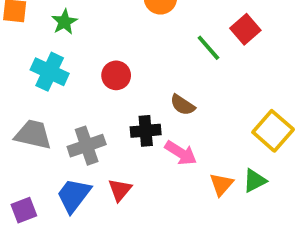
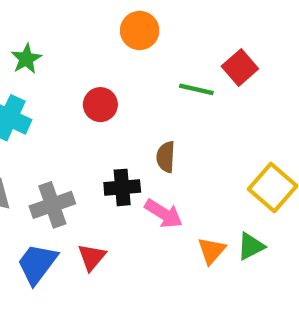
green line: (208, 48) -> (196, 89), turned -36
red circle: (116, 75) -> (100, 105), moved
brown semicircle: (183, 105) -> (166, 157), turned 60

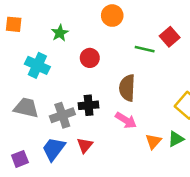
green star: (26, 59) -> (60, 33), moved
brown semicircle: (166, 157) -> (127, 88), size x1.5
black cross: (122, 187) -> (89, 105), moved

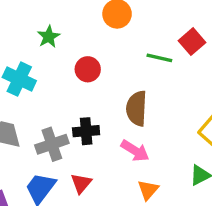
orange triangle: (153, 141) -> (148, 190), moved

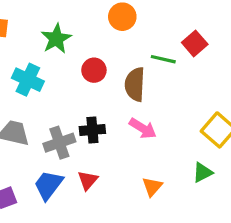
green star: (49, 37) -> (56, 39), size x1.4
brown semicircle: (137, 108) -> (135, 84), moved
pink arrow: (135, 151) -> (143, 128), moved

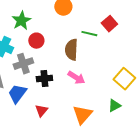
red circle: (94, 70) -> (36, 41), moved
gray cross: (59, 143) -> (23, 64), moved
blue trapezoid: (48, 185) -> (17, 94), moved
orange triangle: (152, 187) -> (82, 115), size x1.5

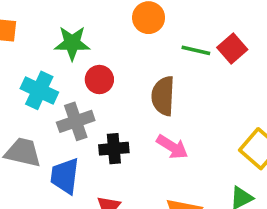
green star: (21, 21) -> (72, 43), turned 30
green line: (89, 34) -> (196, 50), moved
blue trapezoid: (17, 94) -> (65, 176), turned -30

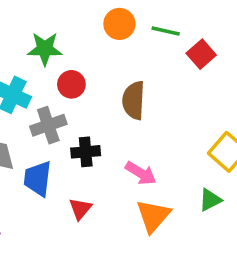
green line: (196, 50) -> (166, 31), moved
pink arrow: (172, 147) -> (141, 173), moved

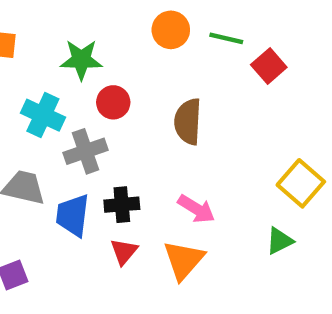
black cross: (86, 152) -> (122, 205), moved
orange triangle: (153, 216) -> (184, 260), moved

